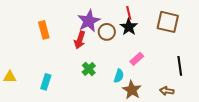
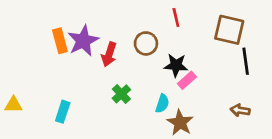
purple star: (89, 21) -> (83, 41), moved
black star: (129, 27) -> (176, 65), moved, turned -30
black line: (180, 66) -> (246, 61), moved
brown arrow: (167, 91) -> (240, 110), moved

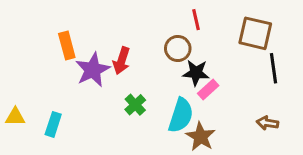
purple star: (83, 41) -> (93, 70), moved
brown circle: (146, 43) -> (178, 48), moved
cyan semicircle: (162, 104) -> (181, 115), size x1.6
cyan rectangle: (63, 112) -> (53, 124), moved

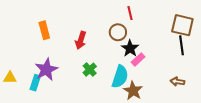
brown square: (255, 33) -> (182, 25), moved
purple star: (93, 70) -> (46, 70), moved
black star: (196, 73) -> (130, 48), turned 30

